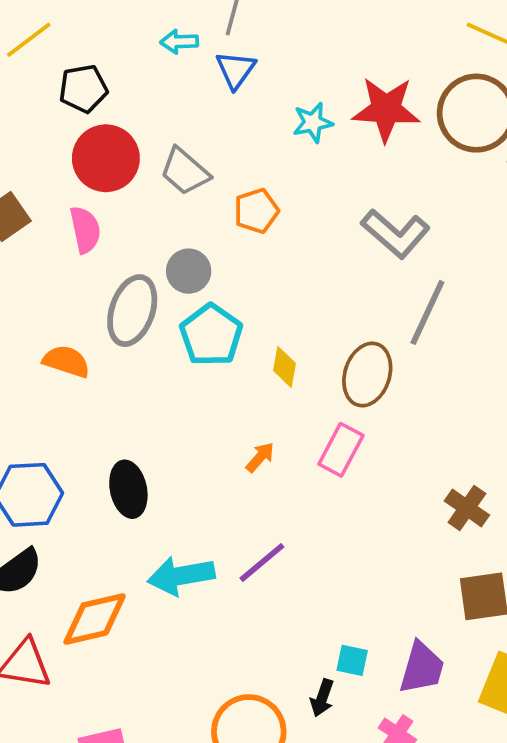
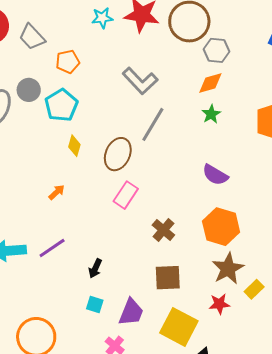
cyan pentagon: (211, 335) -> (61, 105), moved
pink rectangle: (341, 450) -> (126, 195), moved
black arrow: (322, 698) -> (95, 268), moved

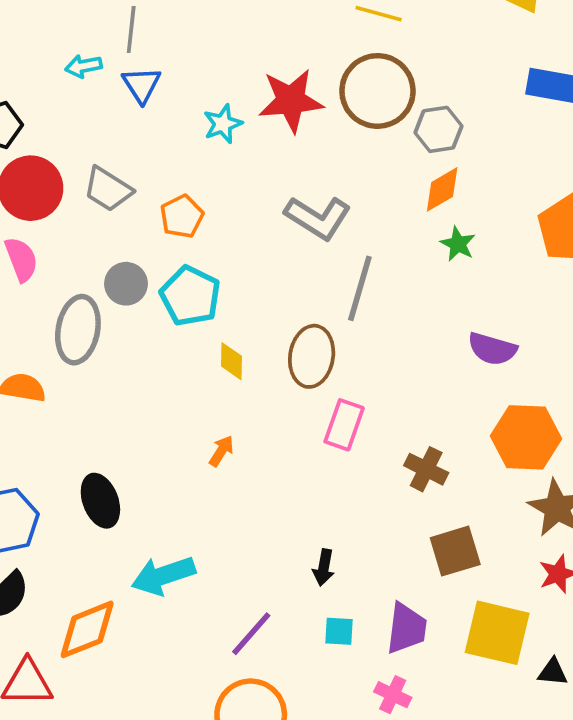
purple line: (52, 248) -> (251, 634), moved

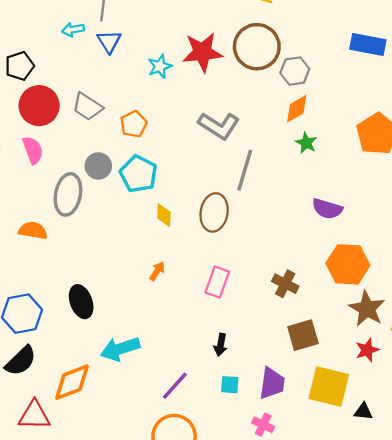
pink rectangle: (344, 425) -> (217, 282), moved

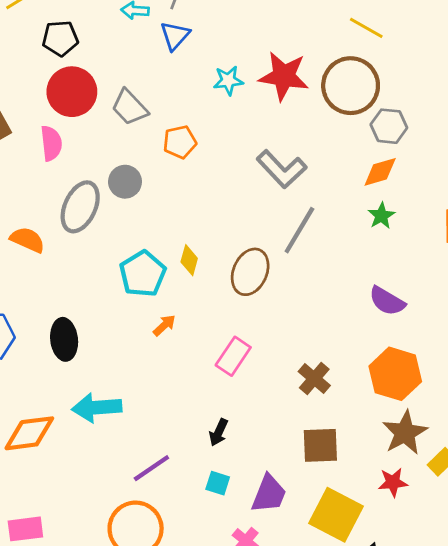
cyan pentagon: (139, 174) -> (143, 274), moved

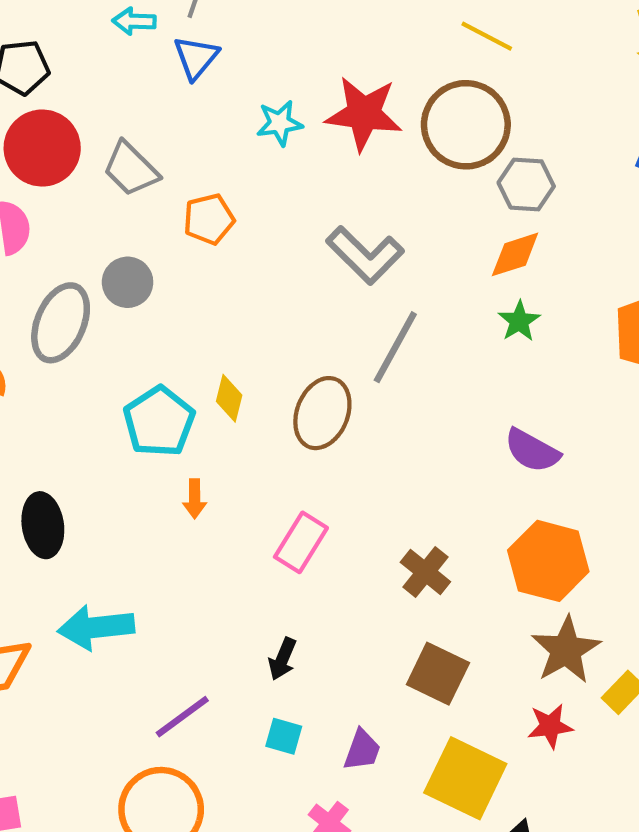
orange arrow: (164, 325) -> (195, 499), turned 135
brown square: (320, 445) -> (438, 674), turned 30
purple trapezoid: (269, 494) -> (362, 750), size x0.7

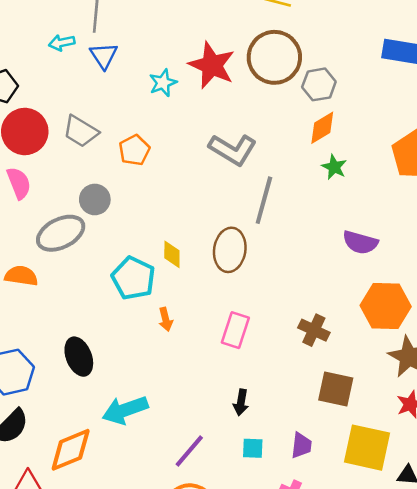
red star: (364, 114) -> (212, 65), turned 30
gray ellipse: (61, 323) -> (61, 233), turned 54

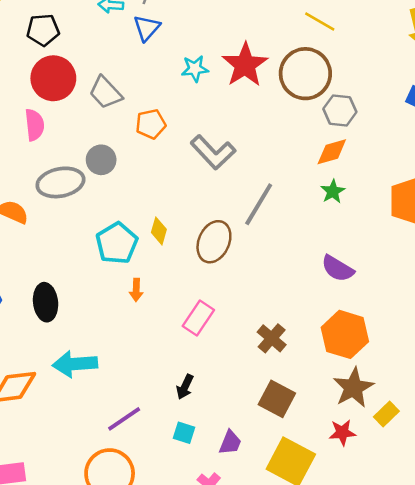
gray L-shape: (233, 150) -> (213, 152), moved

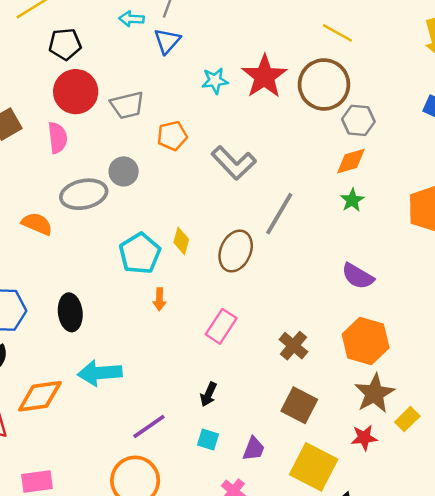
gray trapezoid: (105, 93) -> (127, 105), turned -60

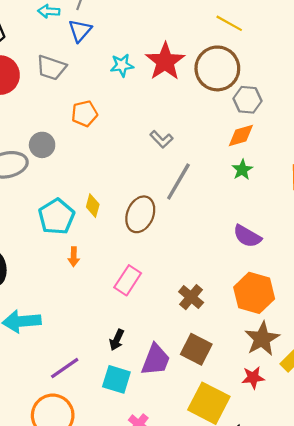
gray trapezoid: (127, 105) -> (51, 68), moved, turned 32
gray L-shape: (234, 163) -> (161, 139), moved, size x0.6
cyan square: (208, 440) -> (116, 379), size x1.5
purple trapezoid: (254, 449) -> (156, 360), moved, size x1.5

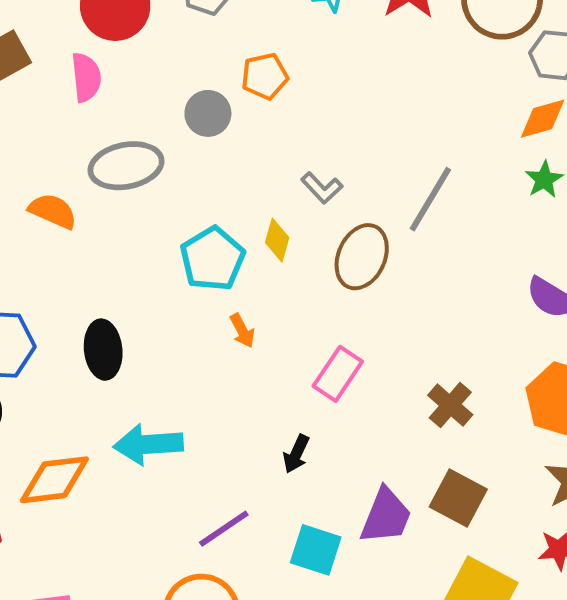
gray L-shape: (161, 139) -> (322, 188), moved
gray circle: (42, 145) -> (208, 113), moved
orange arrow: (74, 257) -> (242, 331), turned -30
black arrow: (117, 340) -> (296, 454), moved

